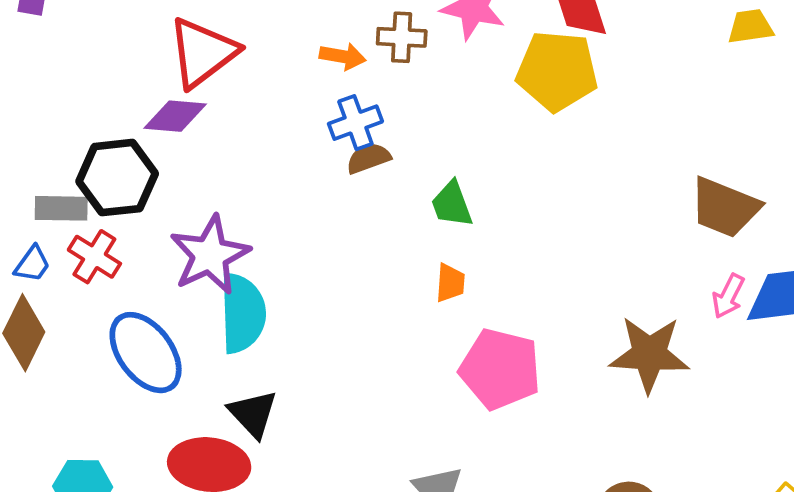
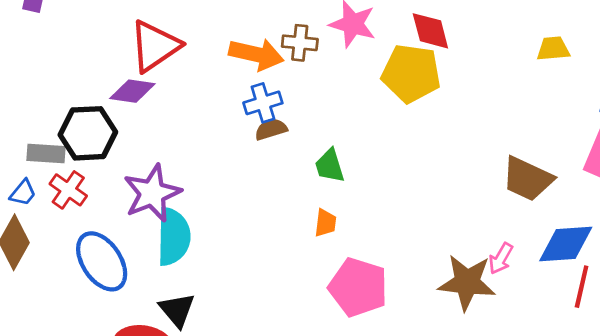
orange arrow: (343, 56) -> (256, 54), size x1.6
pink arrow: (728, 296) -> (501, 258), moved

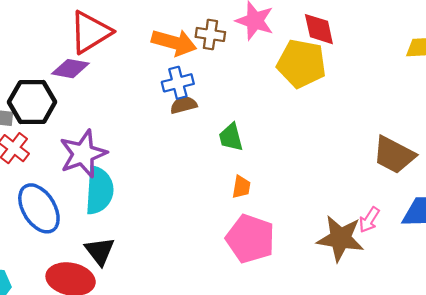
orange trapezoid: (325, 223) -> (241, 187), moved

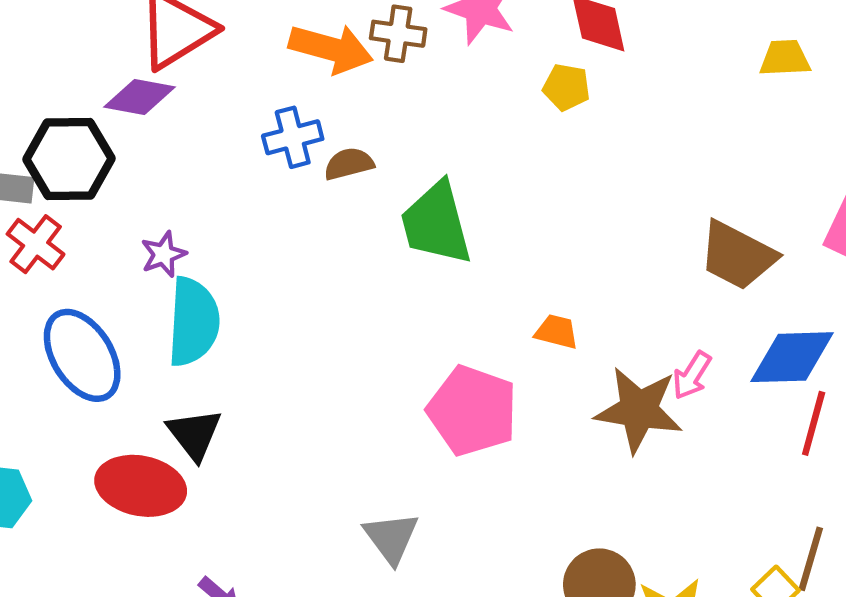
yellow pentagon: (301, 64) -> (566, 87), size x0.5
blue cross: (178, 83) -> (293, 137), moved
green trapezoid: (231, 137) -> (436, 223), size x1.6
purple star: (83, 154) -> (163, 254), size x0.5
orange trapezoid: (241, 187) -> (557, 332), moved, turned -85

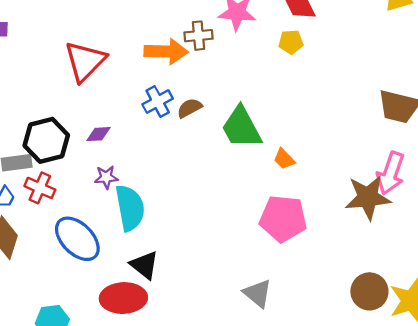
purple diamond: (140, 97) -> (98, 134), moved, size x0.7
purple star: (163, 254) -> (106, 177), turned 30
orange trapezoid: (557, 332) -> (284, 159), moved, turned -135
pink arrow: (692, 375) -> (391, 173), size x1.6

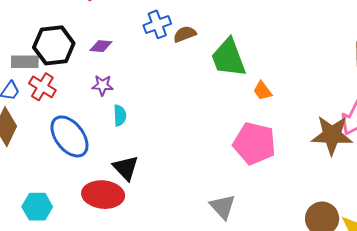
cyan semicircle: (130, 208) -> (120, 115), size x0.5

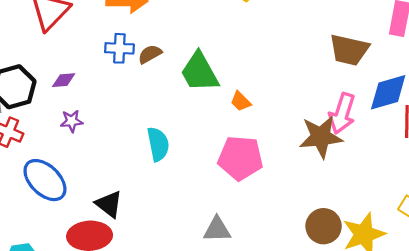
blue cross: (157, 24) -> (119, 48), turned 32
cyan semicircle: (120, 115) -> (158, 144), moved, size x1.5
gray triangle: (223, 207) -> (217, 229), turned -40

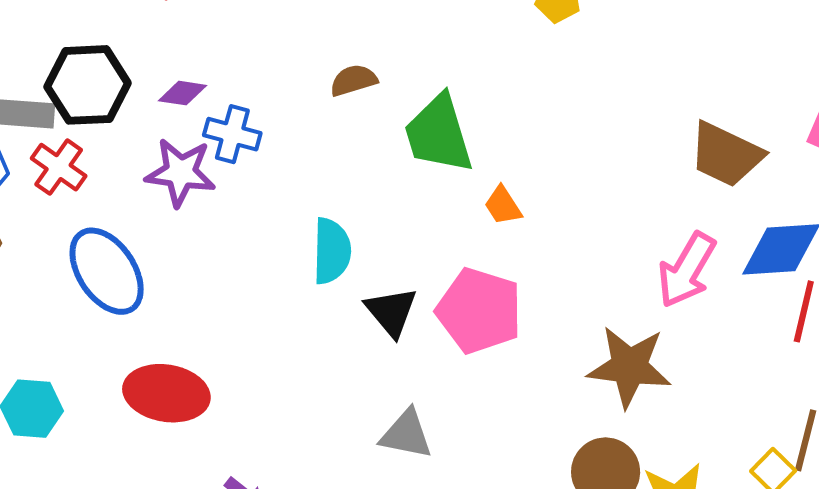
blue cross: (119, 48) -> (232, 134), moved
purple star: (72, 121) -> (180, 172), size x1.6
brown star: (321, 137) -> (629, 367), moved
black triangle: (109, 204) -> (391, 312), moved

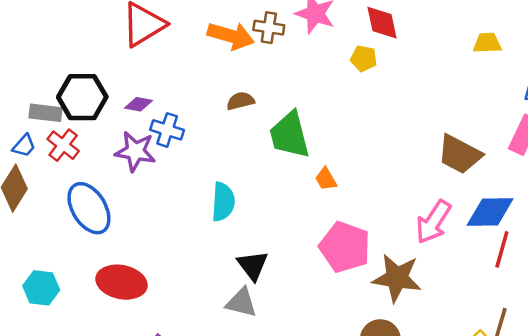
pink pentagon: (479, 311) -> (345, 247), moved
black triangle: (391, 312) -> (253, 265), moved
gray triangle: (406, 434) -> (241, 303), moved

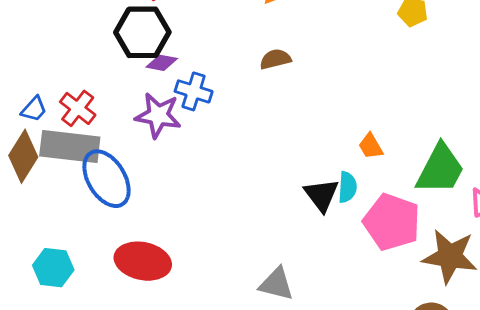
black hexagon: (82, 97) -> (142, 32), moved
gray rectangle: (45, 113) -> (70, 147), moved, size x1.6
green trapezoid: (290, 135) -> (440, 169), moved, turned -138
cyan semicircle: (223, 202) -> (347, 187), moved, size x0.7
black triangle: (253, 265) -> (322, 195), moved

